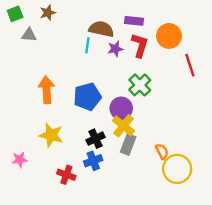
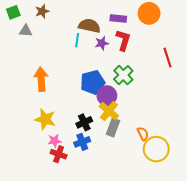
orange circle: (169, 36) -> (149, 13), moved
blue pentagon: (87, 97) -> (92, 82), moved
pink star: (20, 160) -> (54, 141), moved

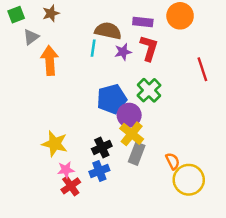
gray triangle: (26, 31) -> (31, 37), turned -40
orange arrow: (41, 79) -> (50, 61), moved
red cross: (59, 154) -> (71, 186), turned 35

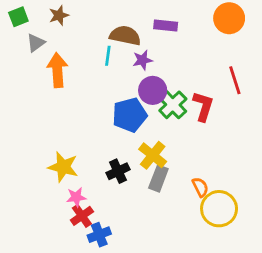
orange circle: (180, 16) -> (229, 18), moved
red L-shape: (149, 48) -> (203, 106), moved
purple circle: (129, 115) -> (153, 90), moved
blue cross: (99, 171) -> (99, 235), moved

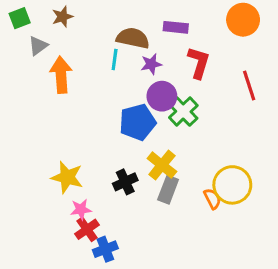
red L-shape: (203, 106) -> (199, 63), moved
yellow circle: (219, 209) -> (232, 185), moved

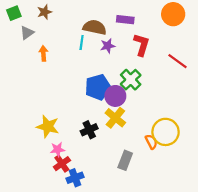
orange arrow: (61, 75) -> (43, 53), size x0.6
red line: (249, 85) -> (178, 61), turned -36
purple circle: (162, 96) -> (115, 96), moved
gray rectangle: (168, 190) -> (125, 160), moved

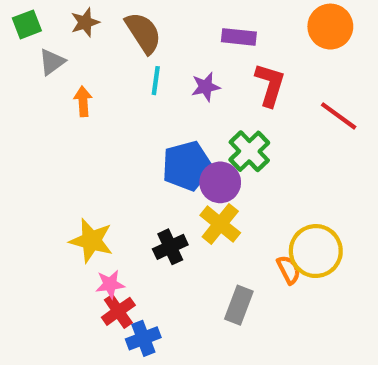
brown semicircle: (95, 27) -> (143, 33), moved, turned 45

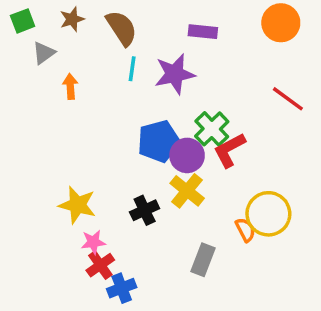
red L-shape: (270, 85) -> (229, 150), moved, turned -135
purple star: (206, 87) -> (175, 74), size x1.6

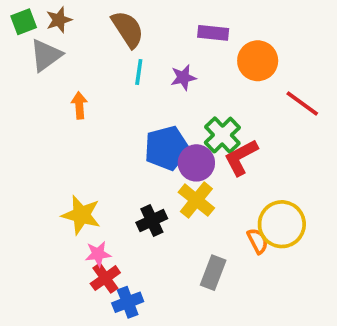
brown star: (72, 19) -> (59, 20), moved
orange circle: (281, 23) -> (258, 61), moved
gray triangle: (44, 53) -> (46, 55), size x1.4
purple star: (175, 74) -> (183, 77), size x0.6
orange arrow: (70, 86) -> (79, 105), moved

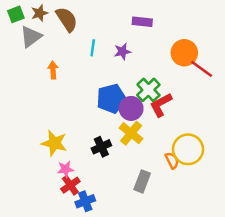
brown semicircle: (128, 29) -> (67, 19), moved
orange circle: (258, 61) -> (184, 53), moved

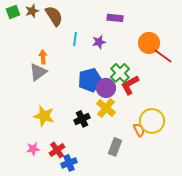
gray triangle: (31, 37) -> (38, 72), moved
pink star: (65, 169) -> (33, 149), moved

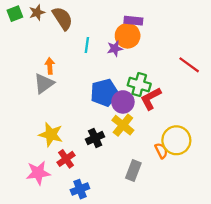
orange circle: (149, 43) -> (128, 36), moved
green cross: (120, 73) -> (139, 85), turned -30
pink star: (33, 149) -> (38, 173), size x1.5
red cross: (57, 150) -> (66, 159), moved

